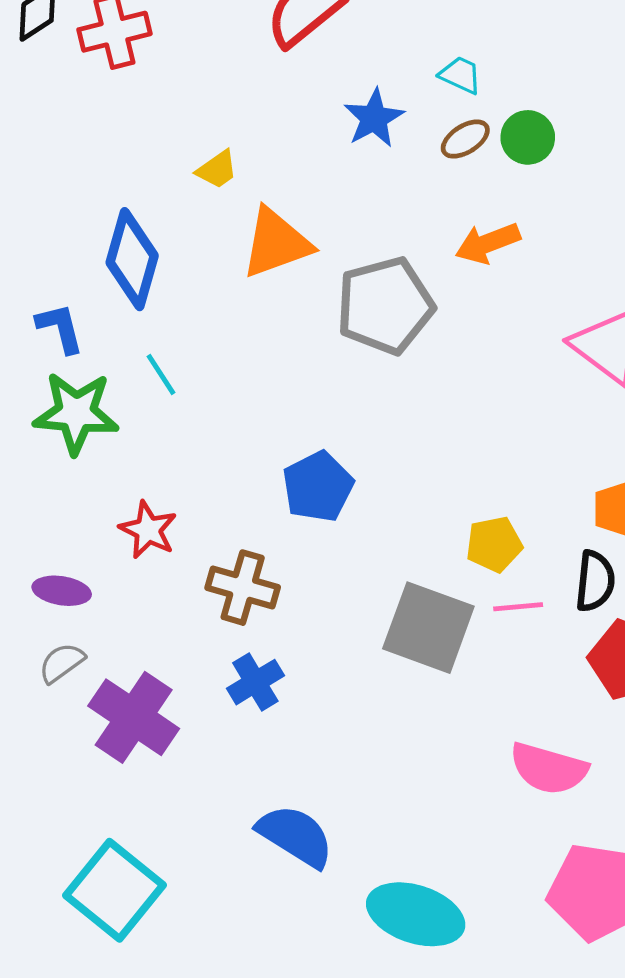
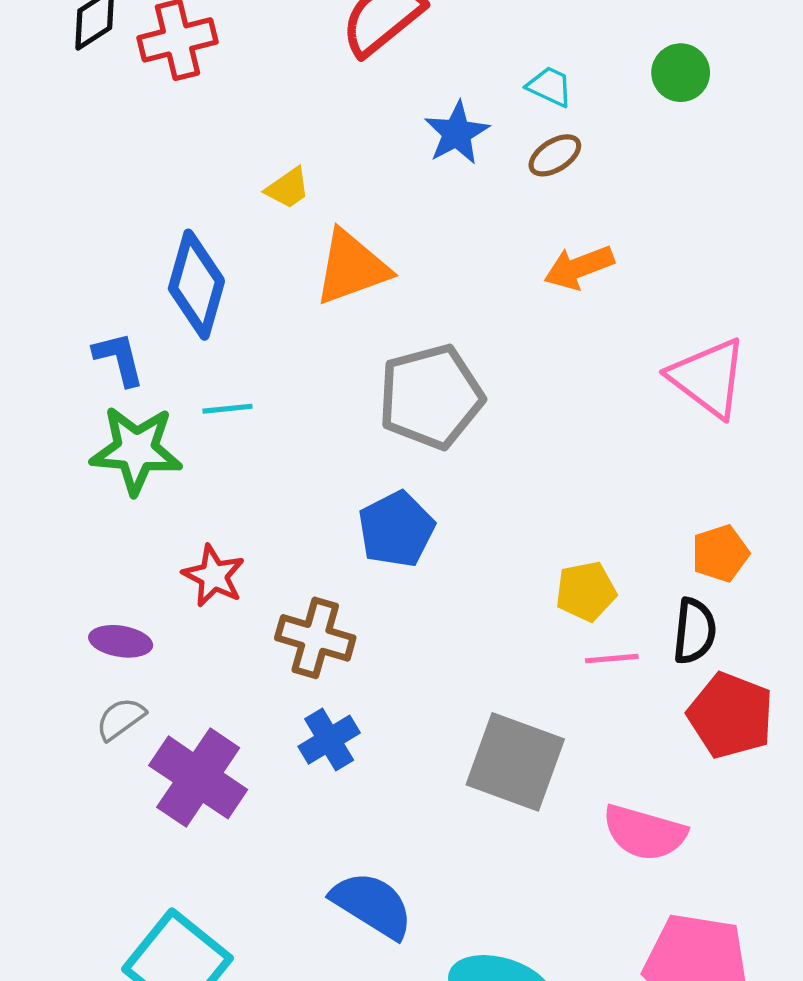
green circle: (528, 137) -> (681, 73), moved
gray pentagon: (385, 306) -> (431, 397), moved
cyan line: (161, 374) -> (227, 409), turned -63
gray square: (428, 628) -> (515, 762), moved

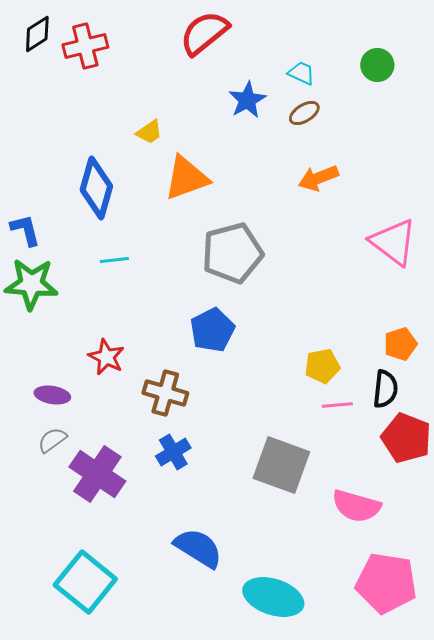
blue L-shape: (119, 359) -> (25, 230), moved
green star: (136, 450) -> (31, 284), moved

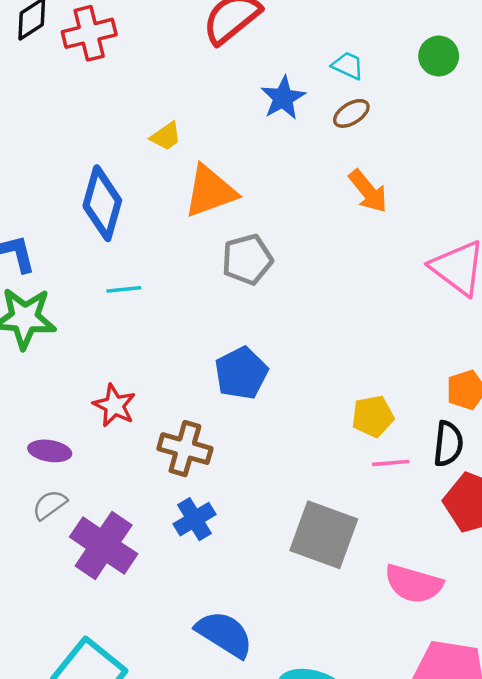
orange arrow: (318, 178) -> (368, 191), turned -108
gray pentagon: (232, 253) -> (247, 259), moved, size x0.7

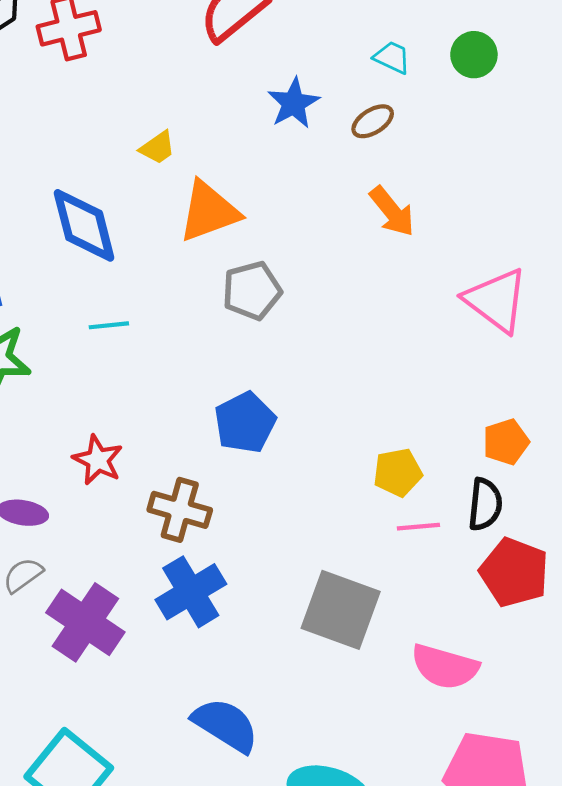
cyan trapezoid: (348, 66) -> (392, 57), moved
blue diamond: (102, 203) -> (84, 225), turned -30
blue cross: (195, 519) -> (191, 592), size x1.4

